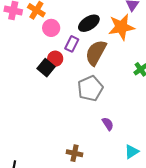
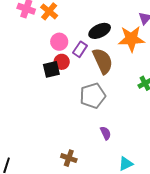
pink circle: (51, 28) -> (59, 42), moved
brown semicircle: (96, 53) -> (103, 61), turned 120
black square: (46, 68) -> (51, 69), turned 30

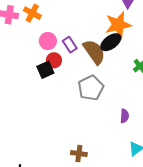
black ellipse: (100, 31) -> (111, 42), moved
purple rectangle: (80, 49) -> (70, 45), turned -56
purple semicircle: (106, 133) -> (125, 116), moved, turned 40

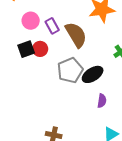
black ellipse: (111, 42) -> (93, 74), moved
red circle: (54, 60) -> (40, 49), moved

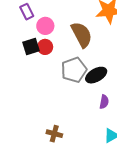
pink circle: (31, 21) -> (45, 26), moved
purple rectangle: (52, 26) -> (27, 12), moved

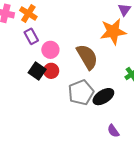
black square: (31, 46) -> (37, 71), turned -36
purple semicircle: (104, 102) -> (113, 131), moved, turned 136

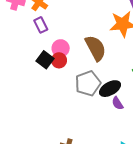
pink circle: (50, 50) -> (61, 48), moved
purple semicircle: (113, 131) -> (118, 103), moved

